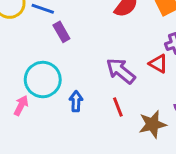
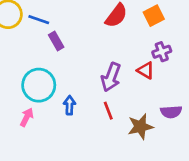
purple arrow: (121, 71) -> (111, 77), turned -108
pink arrow: (21, 106) -> (27, 117), moved

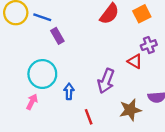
purple arrow: (111, 77) -> (106, 81), moved
red line: (108, 111) -> (89, 117), moved

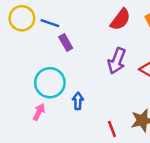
purple arrow: (106, 81) -> (117, 61), moved
red line: (89, 117) -> (112, 129), moved

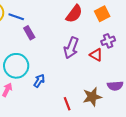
blue arrow: (78, 101) -> (39, 81), turned 32

